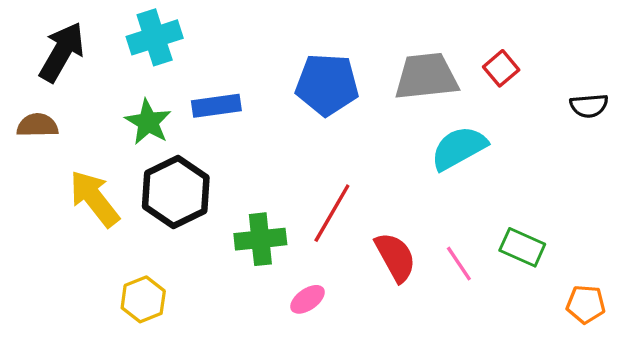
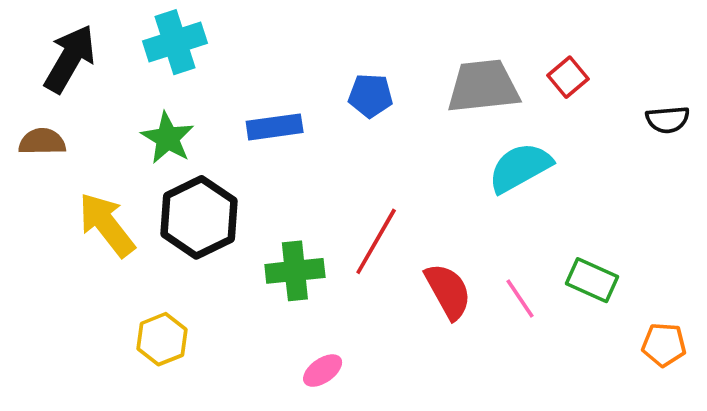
blue pentagon: (327, 85) -> (371, 96), size x0.6
blue rectangle: (216, 106) -> (275, 127), moved
pink ellipse: (308, 299) -> (323, 371), moved

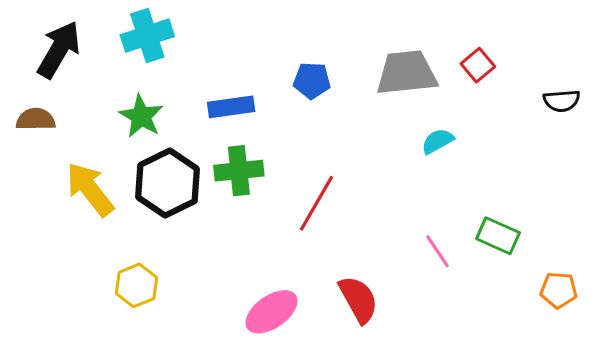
cyan semicircle: (520, 168) -> (438, 141), size x0.6
green cross: (295, 271) -> (239, 171), moved
red semicircle: (448, 291) -> (358, 299), moved
pink ellipse: (323, 371) -> (271, 312), size x1.6

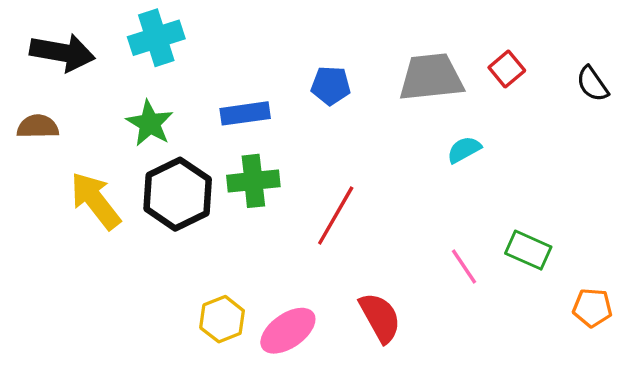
black arrow: (59, 50) -> (62, 53), turned 70
black semicircle: (562, 101) -> (592, 84), moved, turned 60
yellow hexagon: (136, 285) -> (222, 319), moved

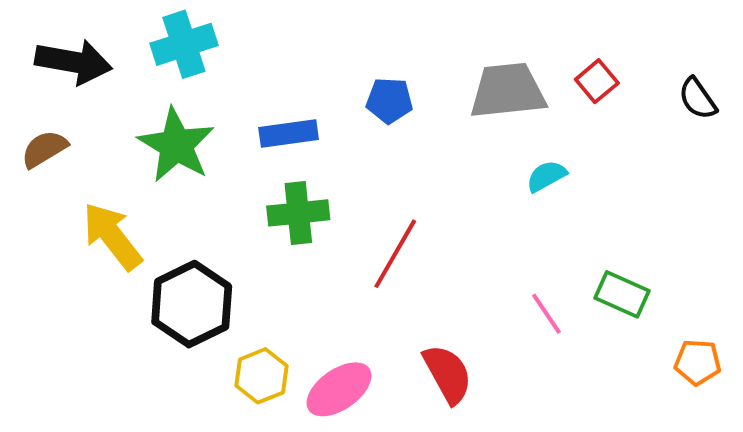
green star: (150, 123) -> (176, 145), size x1.4
brown semicircle: (38, 127) -> (44, 149), turned -30
black hexagon: (178, 194) -> (192, 304), moved

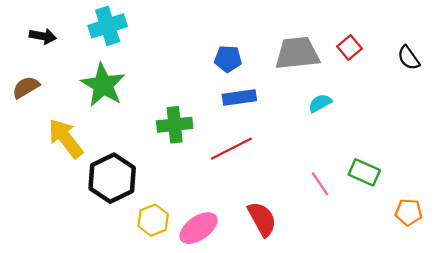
black arrow: (73, 62) -> (43, 36), size x0.6
blue rectangle: (289, 134) -> (239, 97), moved
red line: (395, 254) -> (231, 149), turned 33

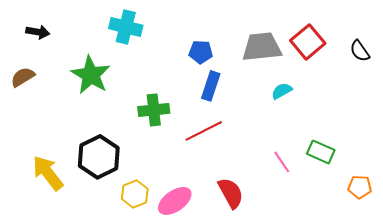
cyan cross: (108, 26) -> (126, 27), moved, turned 32
red square: (350, 48) -> (308, 42), size x1.6
blue rectangle: (239, 97) -> (211, 86), turned -64
yellow arrow: (66, 138) -> (48, 173), moved

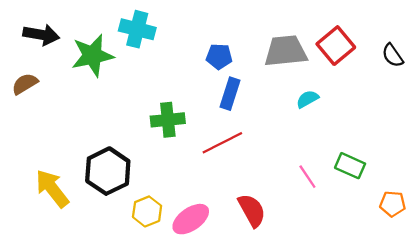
black arrow: (38, 32) -> (41, 35), size x1.4
green star: (91, 75) -> (93, 55), moved, turned 30

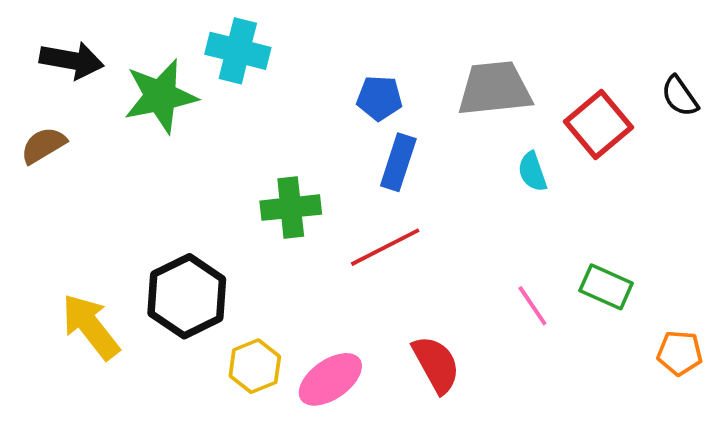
red square: (336, 46) -> (598, 124), moved
cyan semicircle: (307, 99) -> (532, 172), turned -80

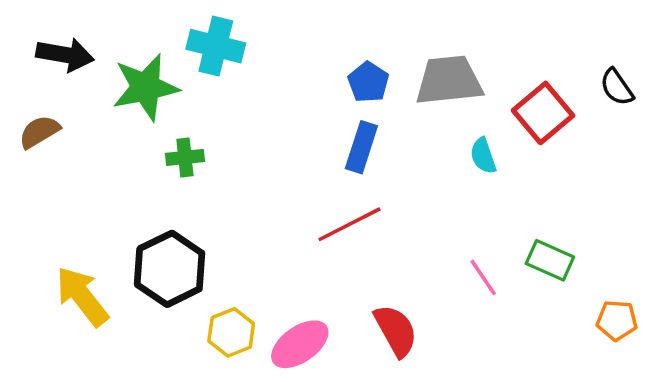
blue pentagon: (379, 98) -> (368, 82), moved, turned 30
green cross: (291, 208) -> (185, 157), moved, size x0.7

